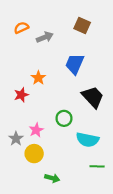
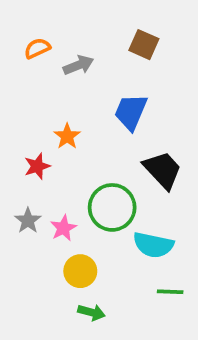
green circle: (64, 118) -> (112, 207), size x1.6
gray star: (16, 139) -> (28, 221), moved
yellow circle: (34, 154) -> (80, 271), moved

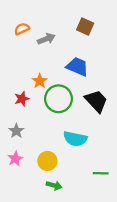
blue trapezoid: (131, 112) -> (77, 67), turned 90
green circle: (112, 207) -> (58, 99), moved
pink star: (63, 228) -> (15, 159), moved
cyan semicircle: (153, 245) -> (75, 139), moved

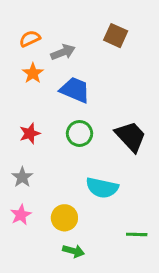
blue trapezoid: (77, 67) -> (75, 90), moved
orange star: (40, 81) -> (33, 73), moved
green circle: (58, 99) -> (80, 133), size x0.7

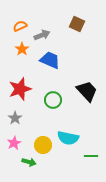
red star: (30, 133) -> (20, 89), size x1.6
green circle: (80, 133) -> (53, 100), moved
cyan semicircle: (102, 188) -> (68, 138), moved
green arrow: (73, 251) -> (29, 162), moved

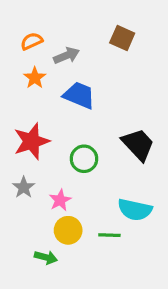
cyan semicircle: (68, 138) -> (135, 210), moved
pink star: (14, 143) -> (60, 200), moved
green line: (91, 156) -> (109, 235), moved

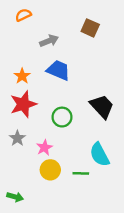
orange semicircle: (32, 41) -> (23, 15), moved
orange star: (35, 78) -> (22, 76), moved
cyan semicircle: (135, 210) -> (100, 155), turned 50
green arrow: (46, 257) -> (15, 197), moved

